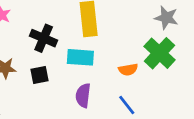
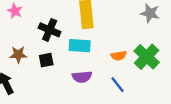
green cross: (159, 53) -> (147, 57), moved
purple semicircle: (83, 95) -> (82, 77), turned -102

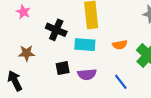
orange semicircle: (119, 56) -> (120, 45), moved
black square: (46, 60) -> (63, 68), moved

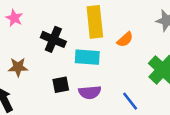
orange semicircle: (120, 45) -> (125, 39), moved, turned -32

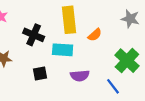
purple semicircle: (90, 92) -> (80, 76), moved
blue line: (130, 101) -> (113, 86), moved

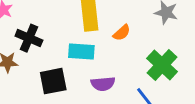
black cross: (34, 35) -> (29, 38), moved
black square: (40, 73) -> (53, 81), size x1.5

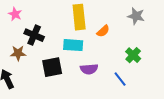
green cross: (162, 65) -> (133, 55), size x0.7

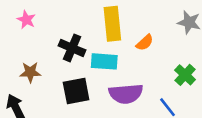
black cross: (34, 35) -> (72, 48), moved
purple semicircle: (89, 69) -> (126, 94), size x1.4

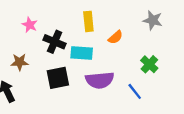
pink star: (26, 20) -> (30, 25), moved
yellow rectangle: (112, 24) -> (88, 21), size x0.7

